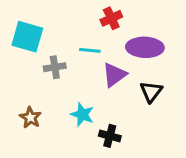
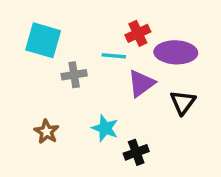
red cross: (111, 18) -> (138, 33), moved
black cross: (110, 136) -> (136, 152), turned -35

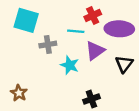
cyan star: (105, 128) -> (70, 65), moved
brown star: (47, 132) -> (19, 93), moved

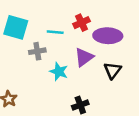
cyan line: (76, 31) -> (55, 32), moved

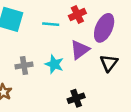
purple ellipse: (108, 36) -> (104, 28), turned -68
gray cross: (37, 51) -> (24, 65), moved

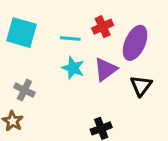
cyan star: (54, 64) -> (73, 68), moved
gray cross: (24, 65) -> (24, 90), moved, turned 35

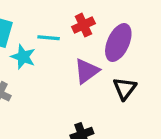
cyan star: (73, 68) -> (23, 57), moved

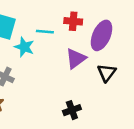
red cross: (83, 25) -> (73, 21), turned 30

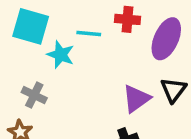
purple triangle: (76, 59) -> (136, 99), moved

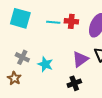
red cross: (128, 19) -> (71, 21), moved
cyan star: (61, 55) -> (45, 64), moved

